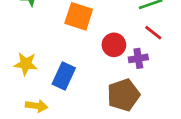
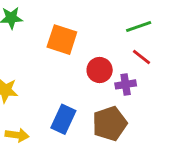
blue rectangle: (64, 76) -> (63, 119), moved

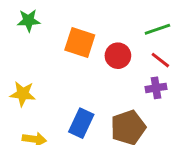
red circle: (100, 70) -> (118, 56), moved
purple cross: (126, 84) -> (156, 88), moved

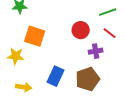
orange square: (80, 42) -> (35, 36), moved
purple cross: (156, 88) -> (96, 51), moved

